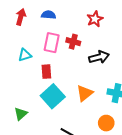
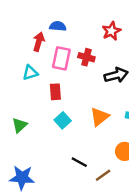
red arrow: (21, 17) -> (39, 42), moved
cyan square: (53, 96) -> (63, 120), size x0.6
green triangle: (21, 114) -> (20, 125), moved

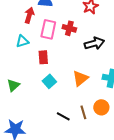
brown line: (103, 175) -> (83, 112), moved, turned -72

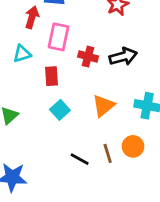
red cross: (69, 28) -> (88, 57), moved

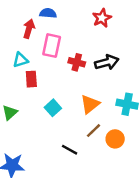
red rectangle: (52, 76) -> (31, 79), moved
brown line: (108, 153) -> (94, 131), moved, turned 63

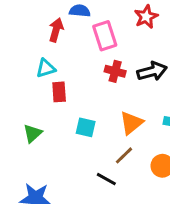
pink rectangle: (52, 46) -> (105, 36), moved, turned -30
cyan square: (53, 108) -> (86, 127), turned -35
brown line: (94, 131) -> (124, 155), moved

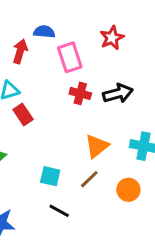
red rectangle: (59, 92) -> (23, 115), turned -30
cyan square: (86, 127) -> (50, 176), moved
black line: (106, 179) -> (59, 211), moved

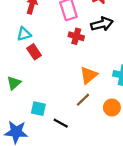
black arrow: (118, 93) -> (102, 24), moved
cyan square: (50, 176) -> (38, 109), moved

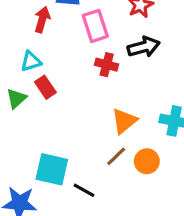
green triangle: (14, 83) -> (16, 98), moved
orange circle: (112, 107) -> (147, 161), moved
cyan square: (38, 109) -> (52, 169), size x1.5

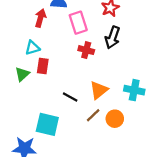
black arrow: (144, 47) -> (112, 37), turned 125
red rectangle: (45, 87) -> (43, 66), turned 42
black line: (84, 190) -> (70, 97), moved

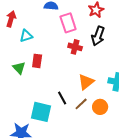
red arrow: (40, 18) -> (11, 19), moved
cyan triangle: (32, 48) -> (26, 36), moved
green triangle: (22, 74) -> (19, 68), turned -32
black line: (70, 97) -> (62, 98), moved, turned 32

